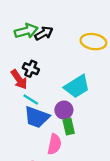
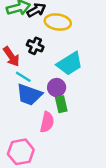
yellow ellipse: (93, 42) -> (58, 22), moved
black cross: (31, 69) -> (35, 46), moved

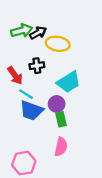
black cross: (35, 46) -> (37, 66), turned -32
pink semicircle: (47, 122) -> (61, 147), moved

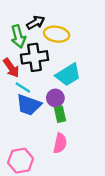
green arrow: (22, 31) -> (18, 36), moved, turned 90
black cross: (37, 66) -> (34, 57), size x1.6

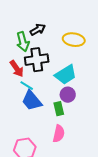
yellow ellipse: (57, 34) -> (74, 40), moved
purple circle: (55, 98) -> (68, 95), moved
blue trapezoid: (29, 105) -> (32, 101), turned 30

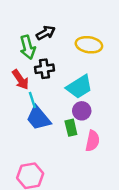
black cross: (37, 60) -> (44, 69), size x0.7
cyan line: (27, 86) -> (32, 100), turned 40
pink semicircle: (59, 134) -> (93, 141), moved

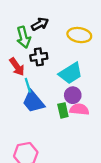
pink semicircle: (93, 141) -> (79, 109), moved, turned -96

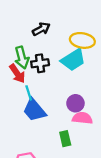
green arrow: (24, 37) -> (22, 58), moved
cyan trapezoid: (71, 73) -> (73, 60), moved
green rectangle: (63, 110) -> (65, 139), moved

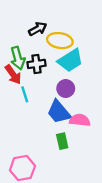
yellow ellipse: (82, 40) -> (60, 41), moved
purple circle: (75, 103) -> (66, 89), moved
blue trapezoid: (34, 110) -> (59, 112), moved

